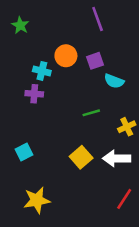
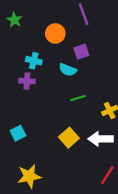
orange circle: (66, 56) -> (55, 33), moved
cyan semicircle: (114, 81) -> (68, 70), moved

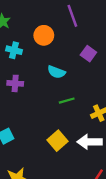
purple square: (81, 52) -> (88, 54), moved, turned -35
cyan cross: (34, 61) -> (14, 50), moved

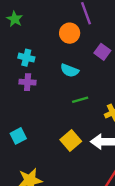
orange circle: (44, 35) -> (70, 33), moved
cyan cross: (14, 50) -> (26, 58), moved

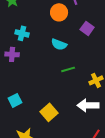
purple cross: (28, 82) -> (12, 54), moved
yellow square: (71, 141) -> (49, 112), moved

